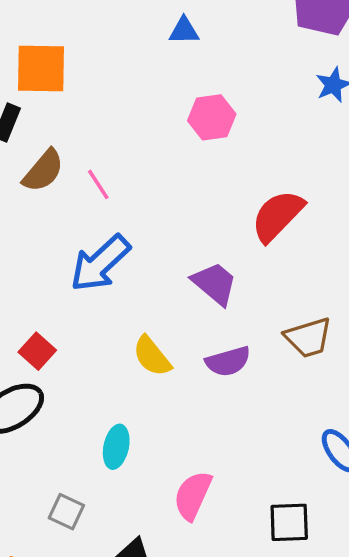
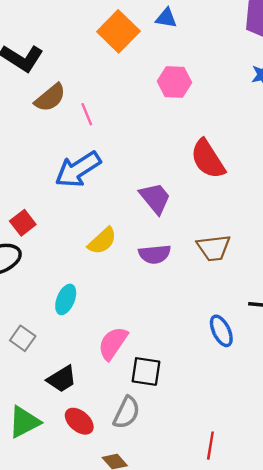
orange square: (41, 68) -> (118, 31), moved, turned 33
red semicircle: (277, 216) -> (208, 159), turned -87
yellow semicircle: (152, 356) -> (102, 241), turned -104
black square: (289, 522) -> (146, 371), moved

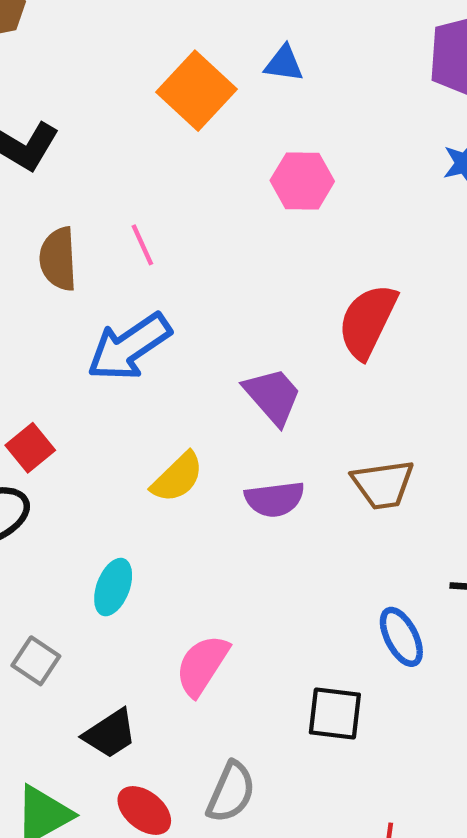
brown semicircle: (50, 98) -> (58, 259), moved, turned 128
red semicircle: (208, 159) -> (368, 321), turned 60
black square: (146, 371) -> (335, 714), moved

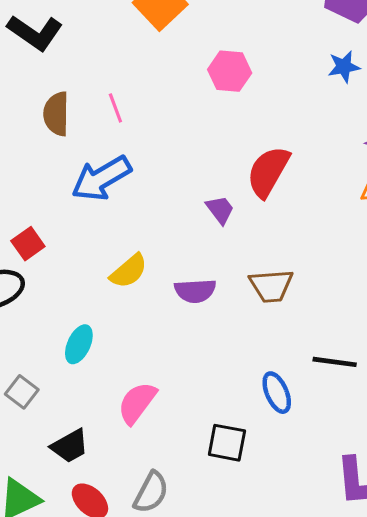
purple trapezoid: (273, 396) -> (220, 210), moved, size x0.7

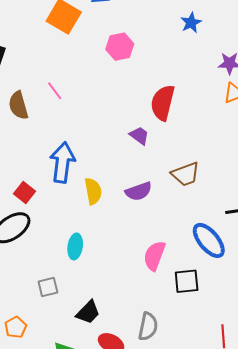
blue arrow: (101, 178) -> (62, 162), moved, turned 144
yellow semicircle: (129, 271) -> (93, 191), turned -44
gray square: (22, 392) -> (48, 287), turned -35
blue ellipse: (277, 393) -> (209, 240), size x1.4
pink semicircle: (137, 403) -> (154, 256), moved

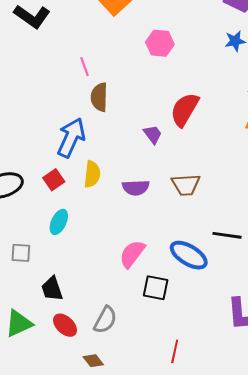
brown semicircle: (18, 105) -> (99, 97), moved
red square: (25, 192) -> (54, 180), moved
blue ellipse: (209, 240) -> (189, 255), turned -36
black trapezoid: (88, 312) -> (52, 289), turned 100

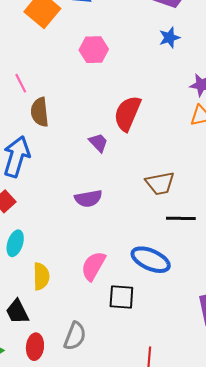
yellow semicircle: (92, 174) -> (41, 276), moved
brown trapezoid: (186, 185) -> (160, 183), moved
black line: (227, 235) -> (181, 218), moved
red ellipse: (65, 325) -> (35, 347), turned 60

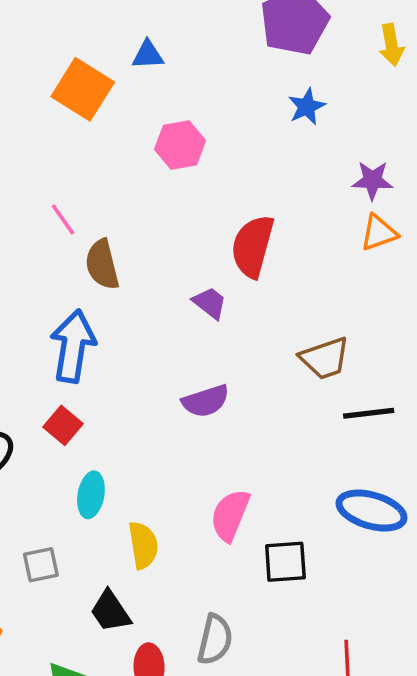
blue ellipse: (151, 260) -> (372, 511), moved

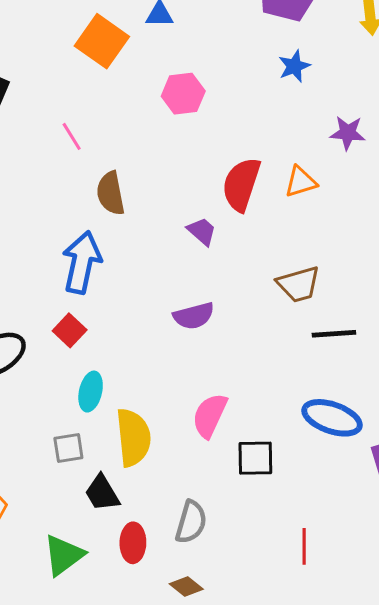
pink line: (63, 220) -> (72, 136), moved
orange triangle: (379, 233) -> (301, 182), moved
yellow semicircle: (143, 545) -> (133, 437), size x1.4
gray square: (41, 565) -> (68, 448), moved

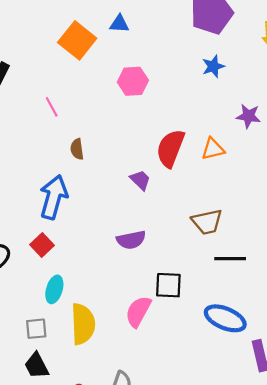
brown semicircle: (111, 193) -> (77, 149), size x0.7
black square: (255, 458) -> (168, 285), moved
black trapezoid: (102, 493) -> (37, 366), moved

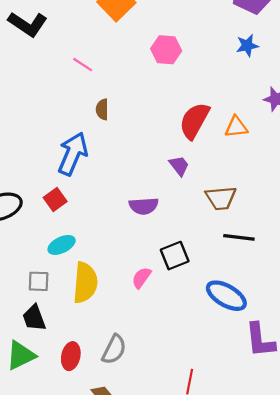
pink line: (52, 107) -> (83, 65), turned -36
purple trapezoid: (140, 180) -> (179, 166), moved
black square: (168, 285) -> (175, 256), turned -32
cyan ellipse: (54, 289) -> (62, 245), turned 40
pink semicircle: (138, 312) -> (141, 278), size x0.7

